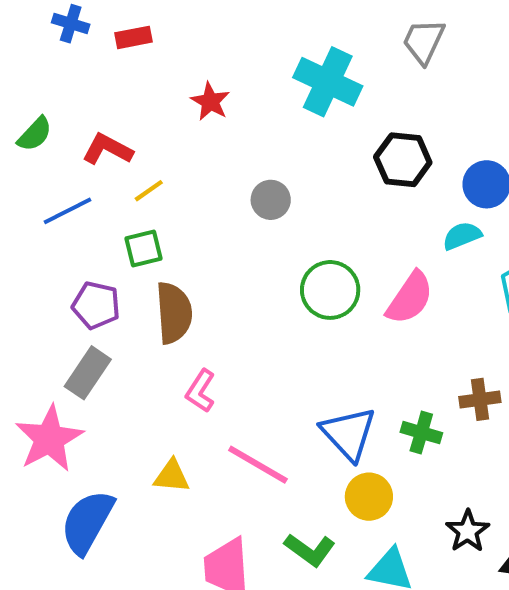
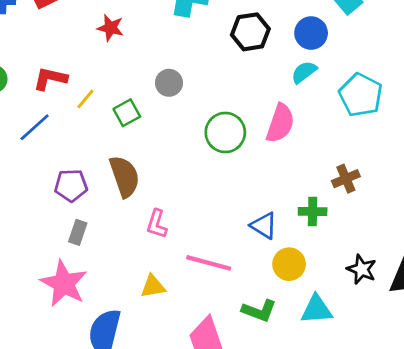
green square: (144, 249) -> (127, 113), moved
gray rectangle: (88, 373) -> (78, 232), size x0.7
blue triangle: (349, 434) -> (264, 226), size x0.7

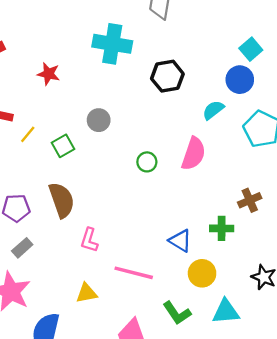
blue circle: (311, 33) -> (240, 80), moved
green circle: (225, 132) -> (147, 162), size x0.6
gray rectangle: (78, 232) -> (22, 248), turned 30
green L-shape: (259, 311) -> (177, 313), turned 36

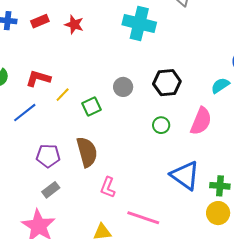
red star: (49, 74) -> (74, 25), moved
black hexagon: (167, 76) -> (167, 83), moved
blue triangle: (180, 241) -> (185, 175), moved, size x1.5
yellow circle: (202, 273) -> (218, 213), moved

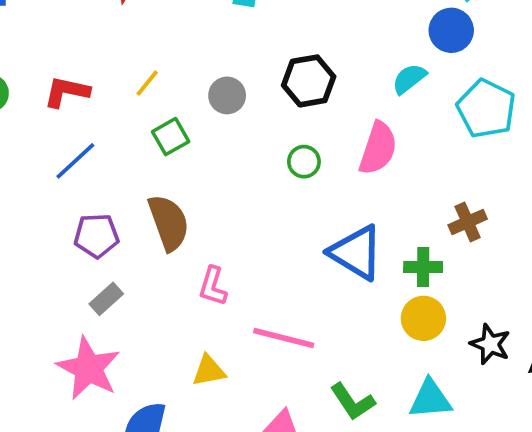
yellow line: (63, 95) -> (147, 83), moved
blue line: (25, 113) -> (75, 161), moved

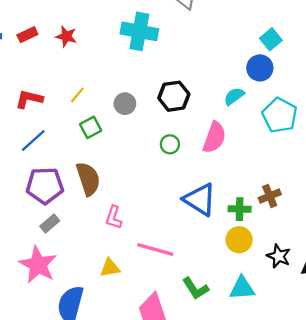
brown cross: (468, 222) -> (270, 196), moved
purple pentagon: (96, 236) -> (45, 186), size x1.4

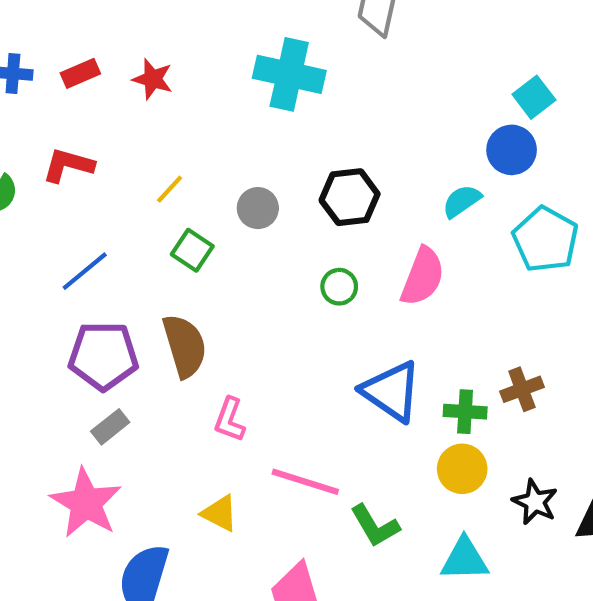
red L-shape: (29, 99) -> (68, 165), moved
green square: (91, 127) -> (192, 250), turned -30
yellow triangle: (110, 268) -> (220, 513), turned 35
green L-shape: (195, 289) -> (375, 526), moved

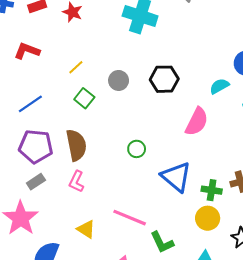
green circle: (339, 287) -> (137, 149), moved
pink L-shape: (230, 420) -> (76, 181), moved

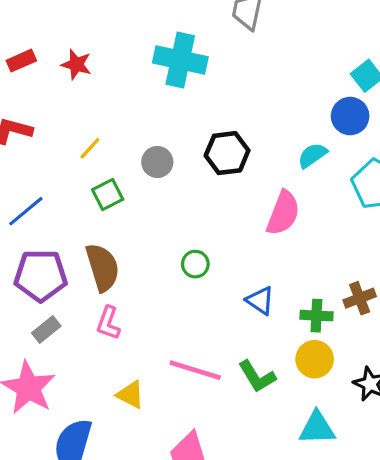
green square: (84, 98) -> (108, 195), turned 30
blue triangle: (176, 177) -> (260, 301), size x0.6
green L-shape: (162, 242) -> (257, 376), moved

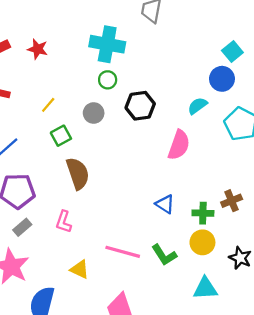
green circle: (195, 264) -> (108, 80), moved
brown semicircle: (102, 267) -> (78, 173), moved

